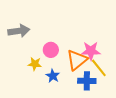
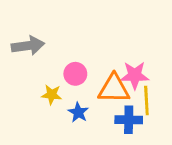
orange triangle: (77, 60) -> (114, 89), turned 40
yellow line: (99, 68) -> (146, 101), turned 36

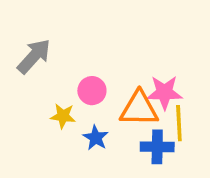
gray arrow: (28, 46) -> (34, 56), turned -40

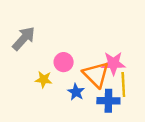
orange triangle: (139, 109) -> (96, 75), turned 44
blue star: (96, 138) -> (76, 92), moved

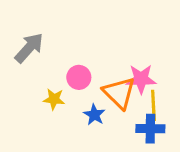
blue cross: (108, 101) -> (150, 129), moved

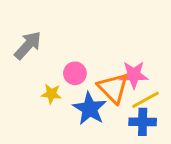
yellow line: (153, 105) -> (146, 100), turned 64
blue star: (94, 115) -> (90, 109), size x1.6

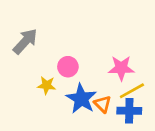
orange triangle: (113, 88) -> (103, 104), moved, size x0.6

